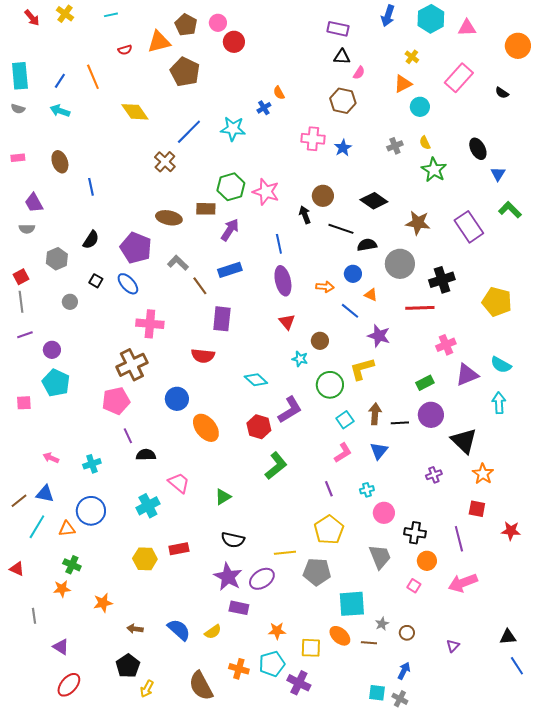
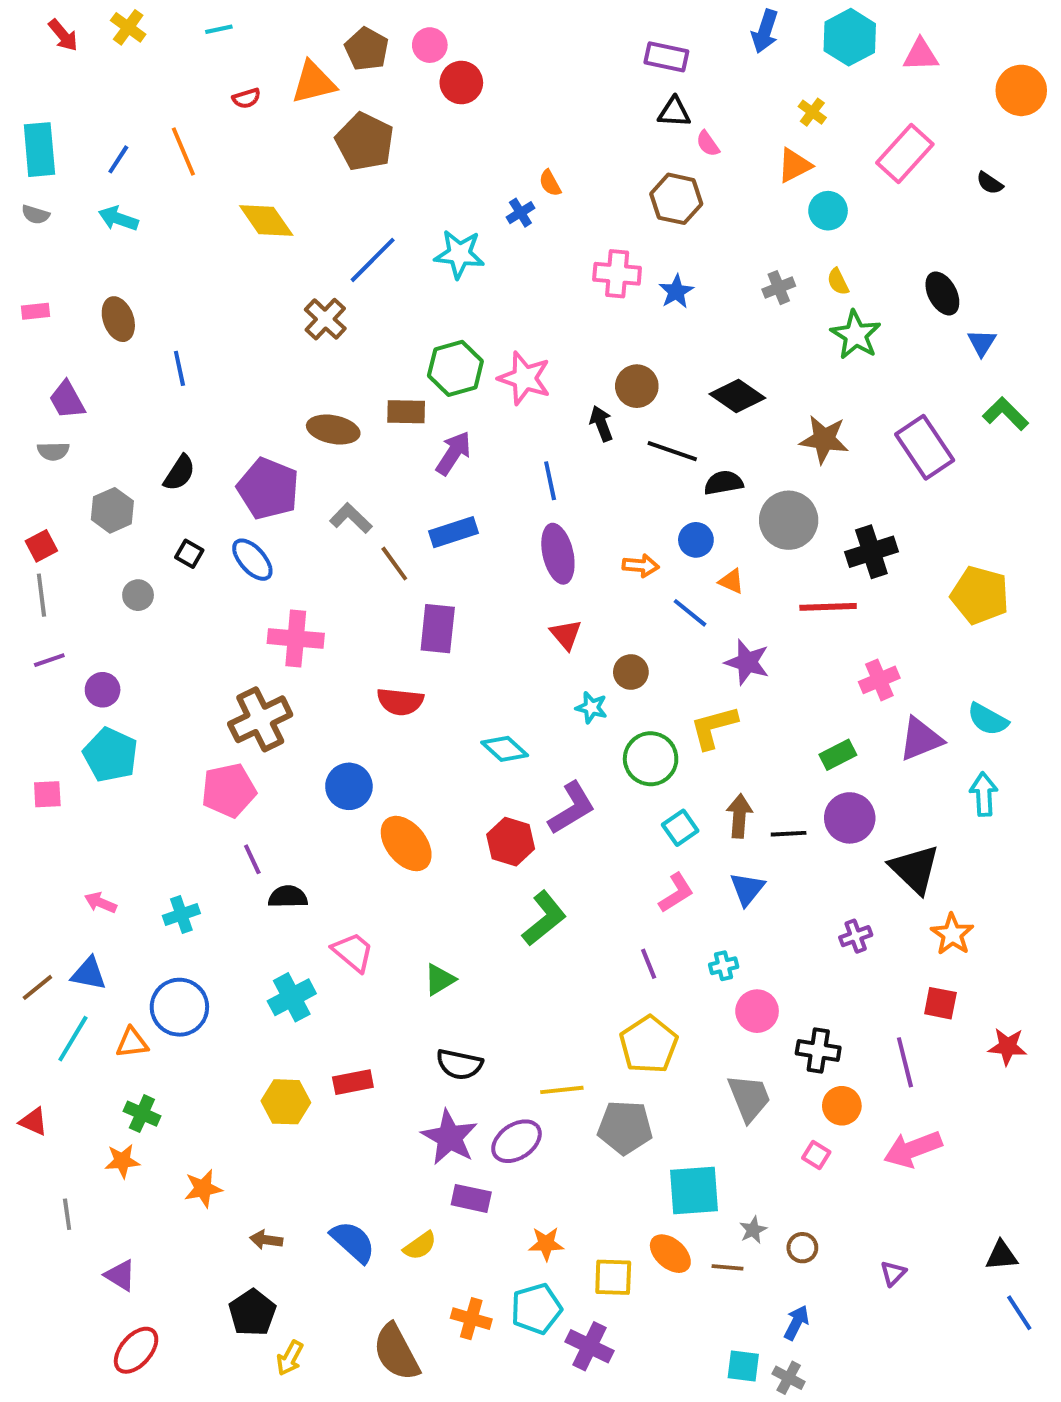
pink semicircle: (359, 73) -> (708, 144), turned 112

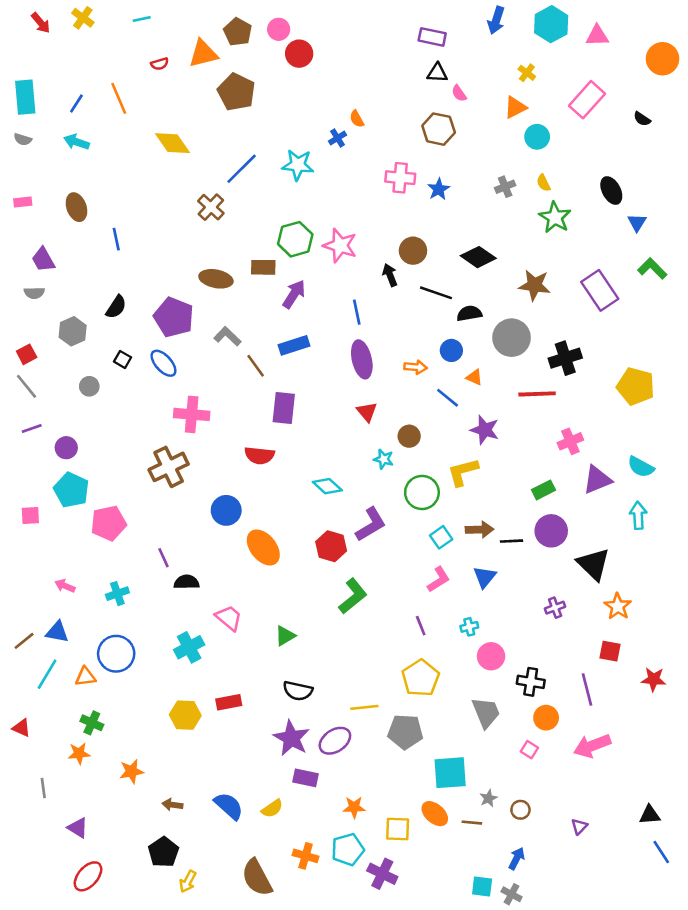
gray line: (41, 595) -> (27, 386), turned -32
pink pentagon: (229, 790) -> (108, 523), moved
brown arrow: (739, 816) -> (480, 530), turned 84

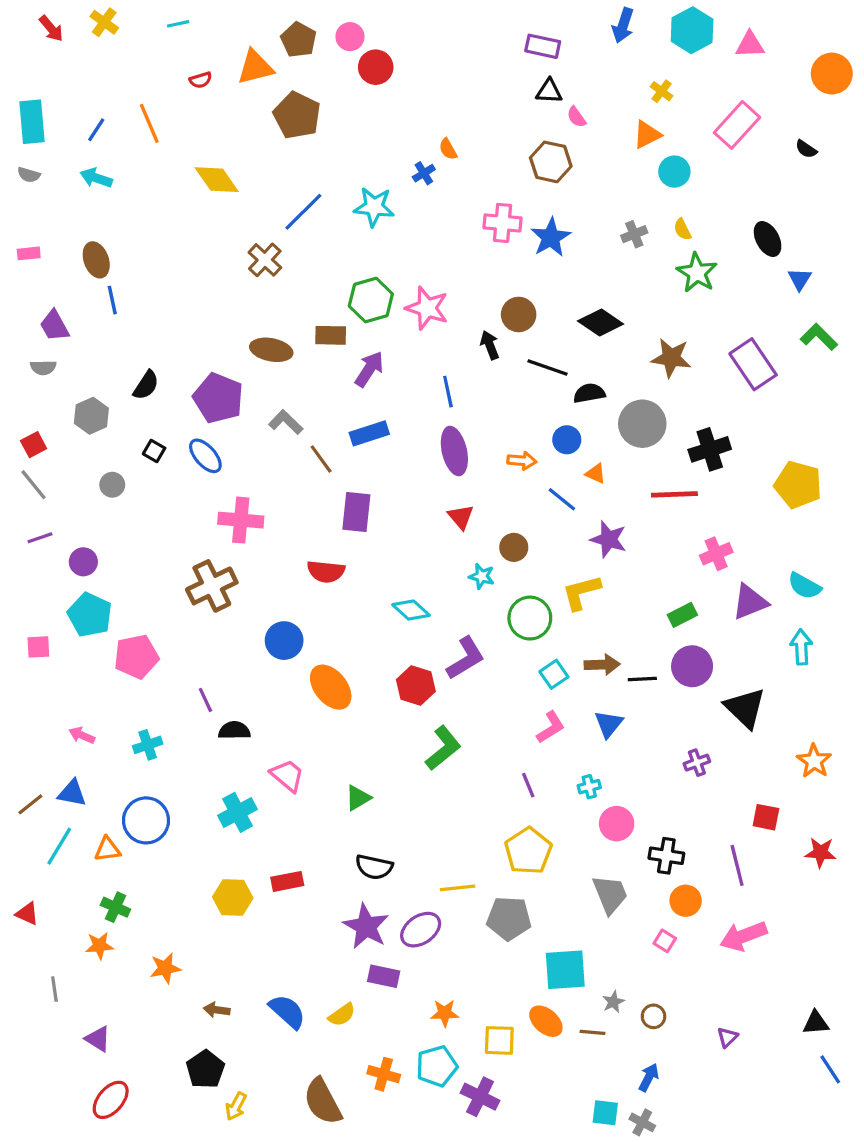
blue star: (439, 189) -> (551, 237), size x1.4
blue line: (116, 239) -> (112, 300), moved
orange star: (618, 606) -> (814, 761), moved

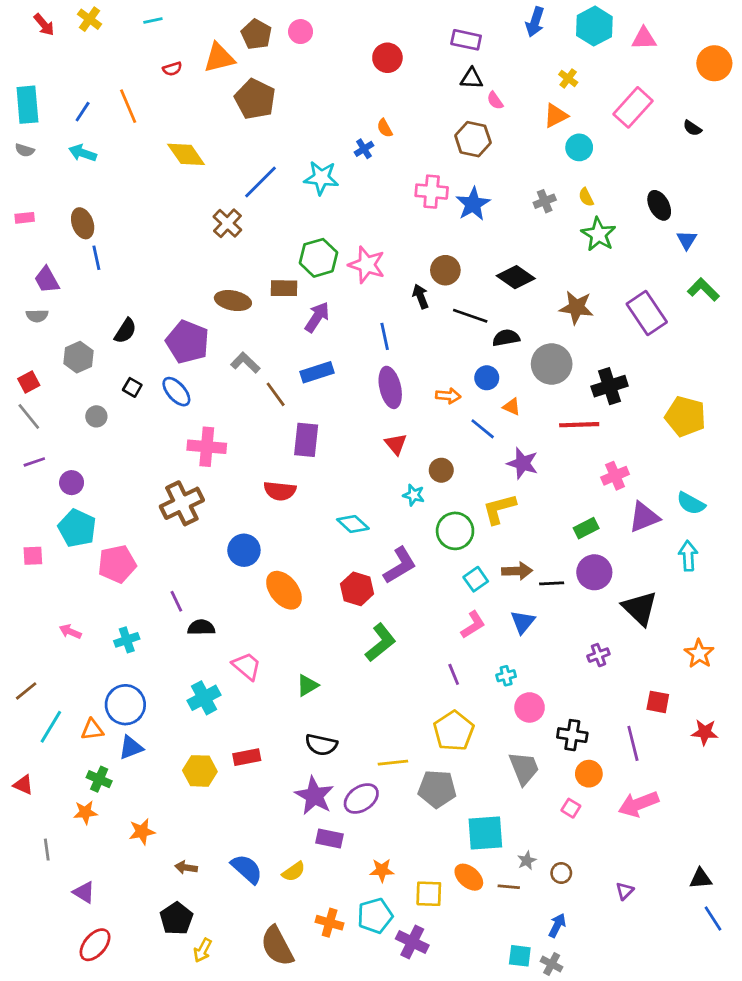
red circle: (376, 67) -> (387, 58), moved
blue triangle: (72, 793) -> (131, 747), moved, turned -32

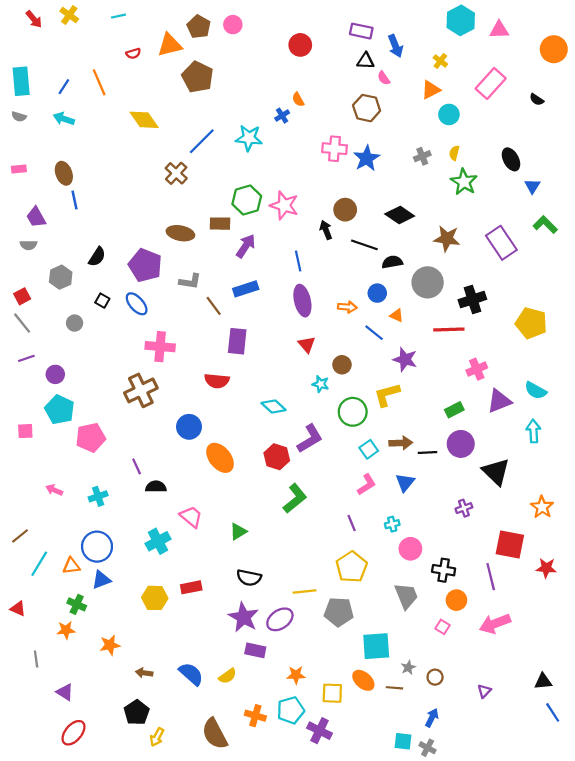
blue arrow: (535, 22) -> (395, 46), moved, turned -40
yellow semicircle: (586, 197) -> (454, 153), turned 40
gray L-shape: (245, 363) -> (190, 281), turned 145
red square: (658, 702) -> (510, 544), size x1.6

